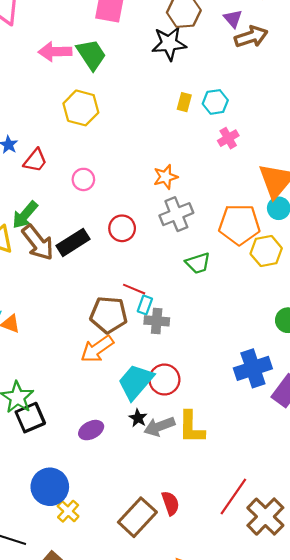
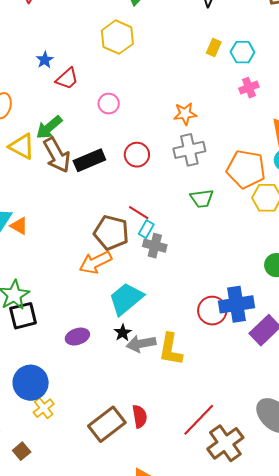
red circle: (164, 380) -> (212, 311), moved

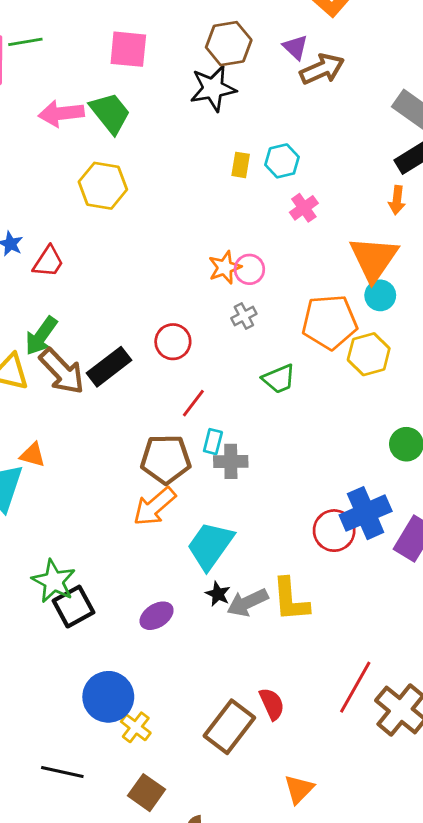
pink circle: (109, 104) -> (249, 269), moved
gray cross: (189, 150) -> (244, 316), size x0.6
red line: (139, 213) -> (193, 403), moved, turned -70
orange triangle: (19, 226) -> (33, 455), moved
brown square: (22, 451) -> (146, 793), moved, size x1.4

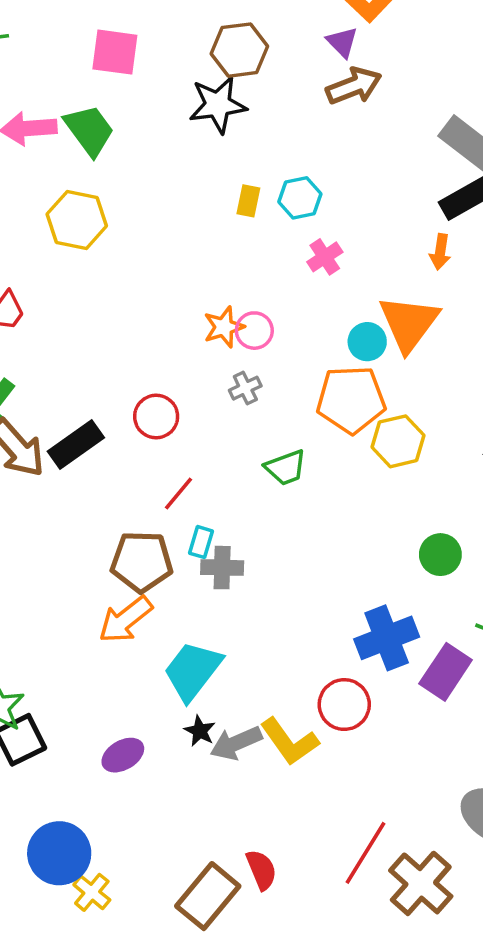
purple triangle: (295, 47) -> (342, 42), moved
cyan circle: (380, 295) -> (367, 342), moved
red circle: (334, 531) -> (344, 705), moved
yellow L-shape: (290, 600) -> (289, 742), turned -33

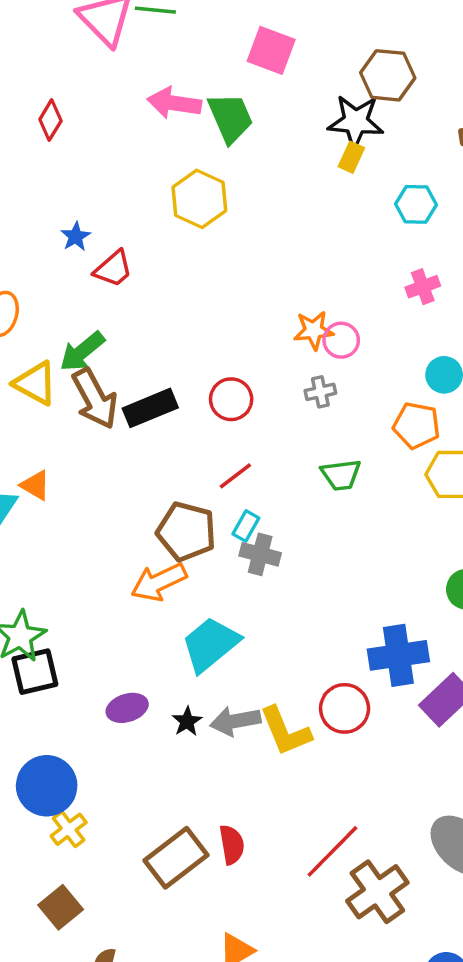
cyan hexagon: (300, 198) -> (416, 204), moved
yellow rectangle: (248, 201) -> (351, 157), moved
orange pentagon: (351, 400) -> (417, 425), size x0.7
black star: (200, 731) -> (187, 721), moved

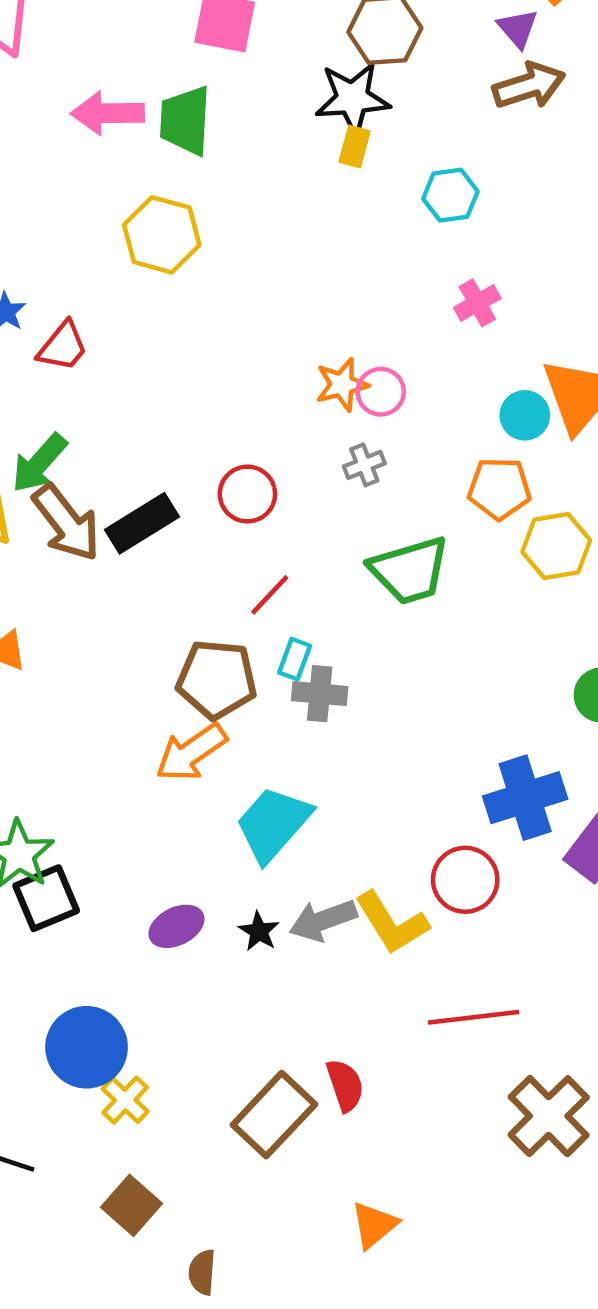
green trapezoid: (230, 118) -> (185, 121), turned -144
green trapezoid: (341, 475) -> (410, 570), size x1.5
red line: (332, 851) -> (474, 1017), moved, turned 48

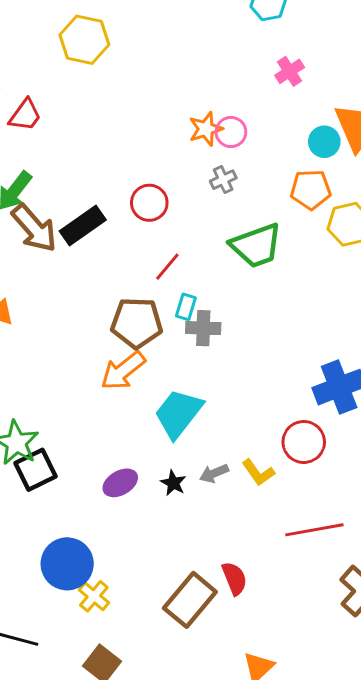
gray arrow: (323, 920) -> (214, 473), size x0.7
yellow L-shape: (392, 923) -> (258, 472), size x0.7

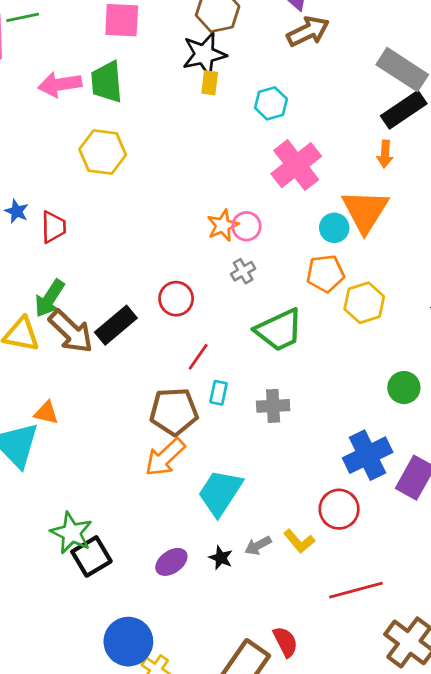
pink cross: (290, 71) -> (296, 165), size x1.8
red trapezoid: (25, 115) -> (53, 227), turned -32
gray cross: (203, 328) -> (273, 406), moved

